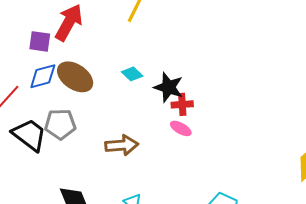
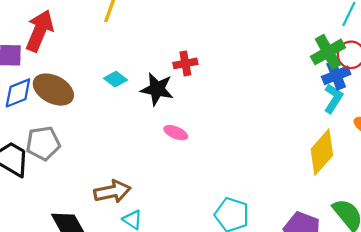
red cross: (182, 104) -> (185, 63), moved
brown arrow: (122, 145) -> (112, 192), moved

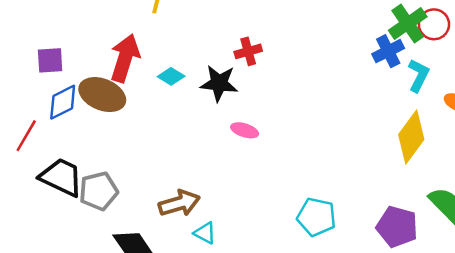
red arrow: (40, 31) -> (125, 58), moved
blue cross: (336, 75) -> (388, 51), moved
gray pentagon: (43, 143) -> (98, 191), moved

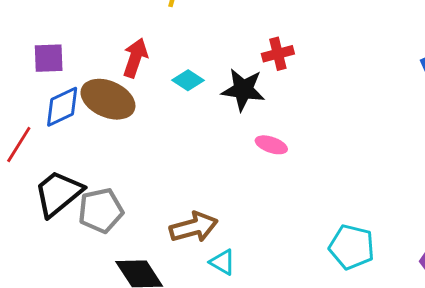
red arrow: (125, 58) -> (135, 58), size x0.7
black trapezoid: (61, 177) -> (58, 193), turned -66

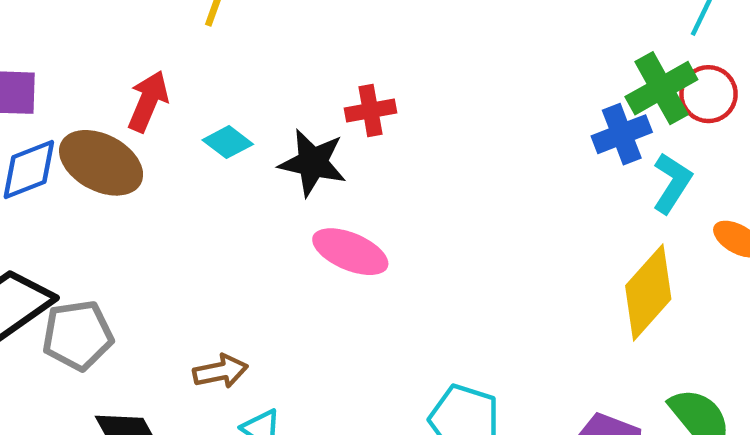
pink ellipse: (271, 145) -> (350, 252), size x1.5
brown arrow: (194, 227) -> (221, 371), size x0.7

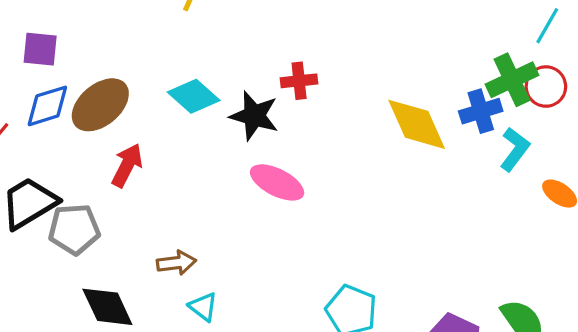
red arrow: (148, 101) -> (127, 165), moved
cyan diamond: (228, 142) -> (194, 96), size x1.4
brown ellipse: (101, 163) -> (100, 105), turned -72
yellow diamond: (648, 292) -> (417, 124), moved, turned -70

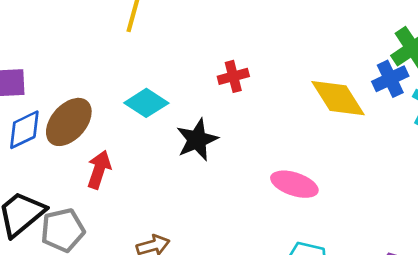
black star: (254, 116) -> (197, 140), moved, turned -30
pink ellipse: (277, 182) -> (294, 184), moved

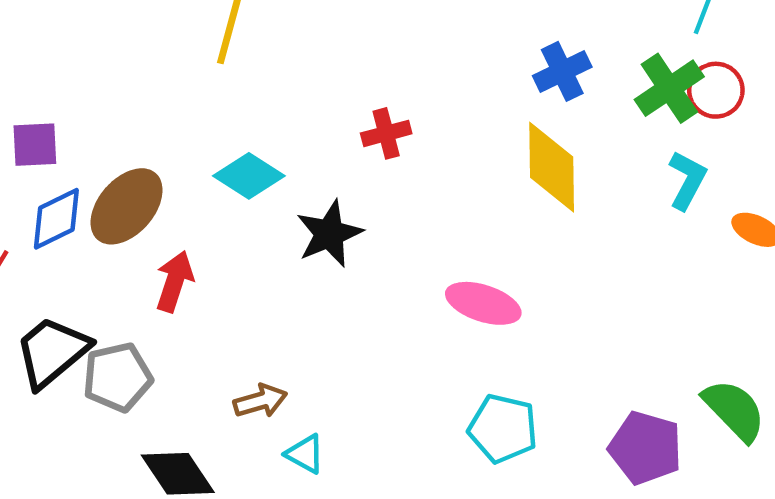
blue cross: (390, 79) -> (562, 71), moved
yellow diamond: (338, 98) -> (552, 167), turned 32

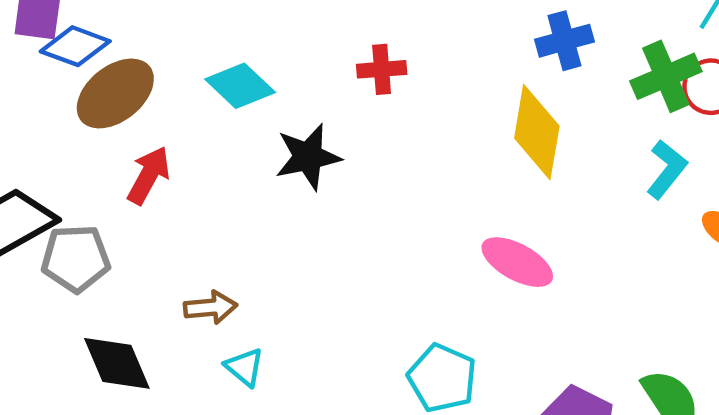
blue diamond: (56, 219) -> (75, 46), moved, turned 36
pink ellipse: (483, 303) -> (517, 262), moved

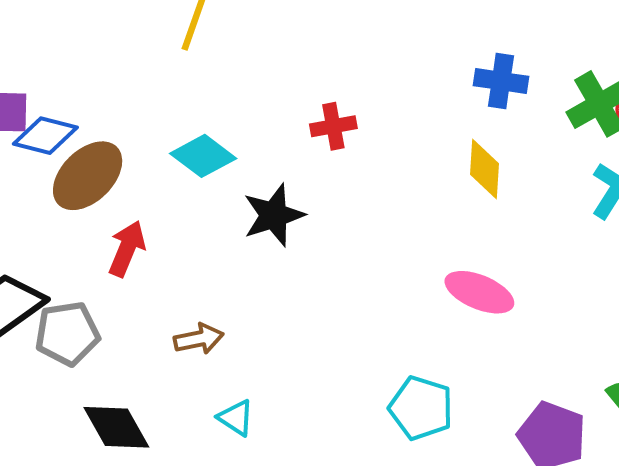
blue cross: (564, 41) -> (501, 81), turned 30
yellow diamond: (537, 132) -> (484, 169), size x0.7
brown arrow: (211, 307) -> (199, 339), moved

